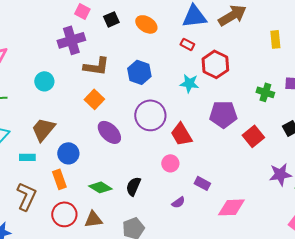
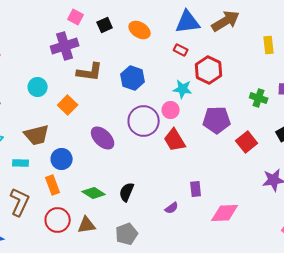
orange square: (94, 99) -> (68, 105), moved
brown trapezoid: (43, 129) -> (37, 135), turned -144
pink circle: (170, 163) -> (171, 110), moved
purple rectangle: (202, 183) -> (196, 189), turned 56

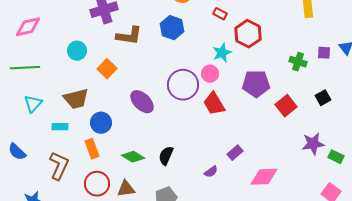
blue hexagon: (133, 78) -> (172, 28), moved
cyan star: (183, 89) -> (222, 53), turned -30
purple rectangle: (196, 189) -> (235, 153), turned 56

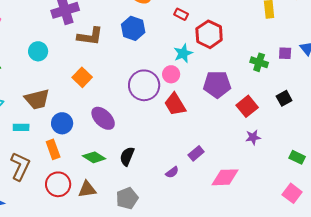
orange square: (107, 69) -> (82, 77), moved
purple ellipse: (142, 102) -> (103, 118), moved
purple star: (313, 144) -> (253, 137), moved, size x0.7

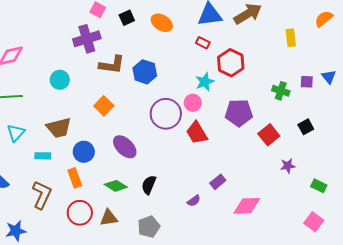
blue hexagon: (133, 28) -> (145, 72), moved
purple star: (253, 137) -> (288, 166), moved

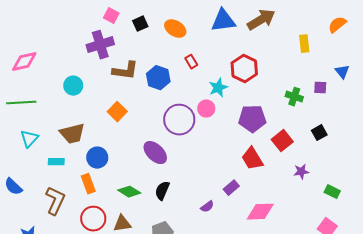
red rectangle: (203, 43) -> (191, 62), moved, turned 32
blue triangle: (329, 77) -> (342, 72), moved
red trapezoid: (197, 133) -> (252, 159), moved
purple ellipse: (125, 147) -> (155, 153), moved

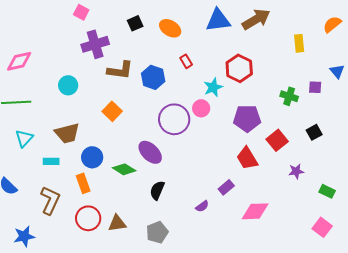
pink square: (111, 16) -> (81, 12), moved
green diamond: (129, 192) -> (124, 169), moved

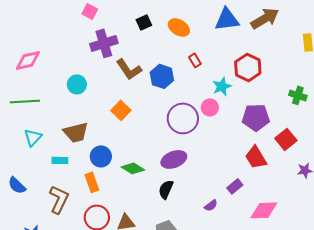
brown L-shape: (120, 70) -> (129, 69), turned 48
purple ellipse: (150, 152) -> (174, 159), moved, turned -65

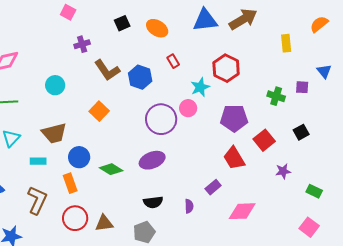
purple cross: (104, 43) -> (82, 44), size x0.6
black semicircle: (166, 189) -> (153, 202), moved, turned -120
purple semicircle: (211, 205) -> (189, 206), turned -56

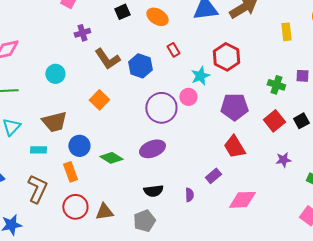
red square: (264, 140) -> (274, 121), moved

